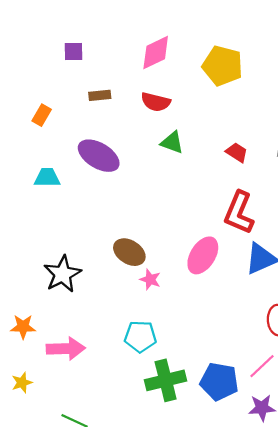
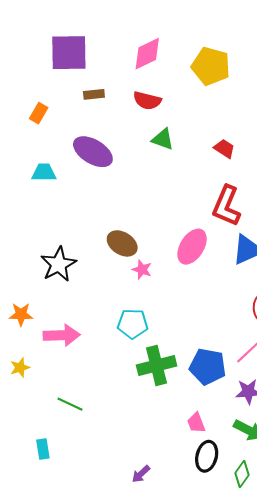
purple square: (73, 51) -> (69, 53), size x2.0

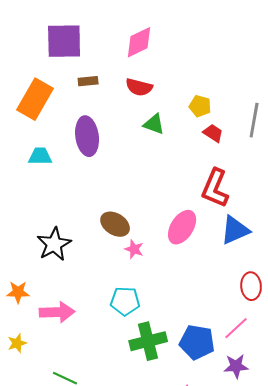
yellow pentagon: (211, 66) -> (200, 106), moved, size x0.6
orange rectangle: (39, 113) -> (35, 99), size x2.0
purple ellipse: (93, 152) -> (87, 136), turned 51

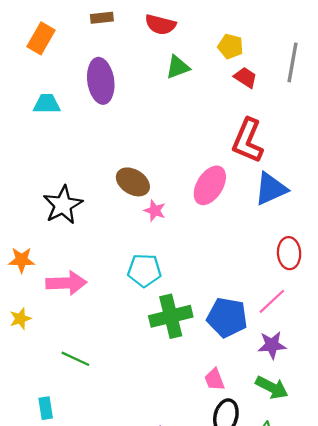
orange rectangle: (35, 99) -> (41, 38), size x0.7
green triangle: (154, 124) -> (178, 67), turned -40

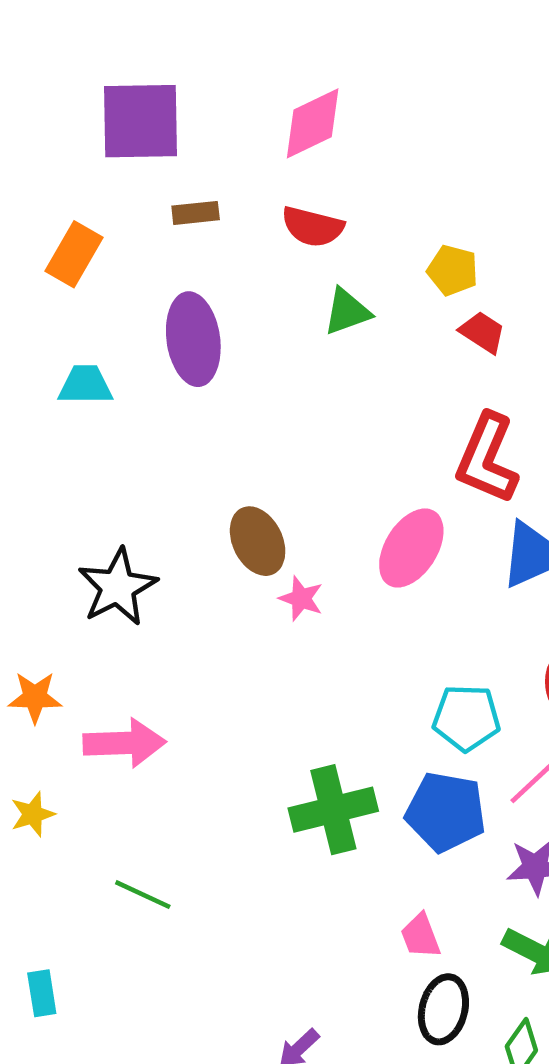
brown ellipse: (133, 182) -> (258, 541), turned 32
cyan pentagon: (144, 270) -> (466, 718), moved
cyan rectangle: (46, 408) -> (42, 993), moved

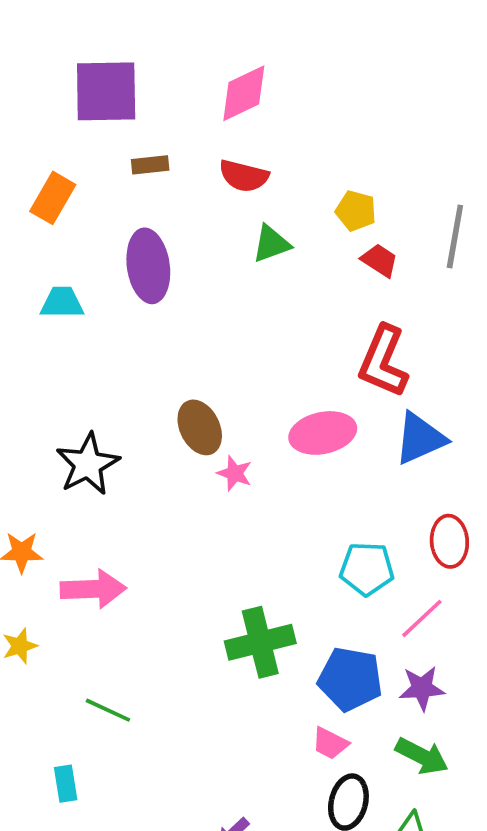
pink ellipse: (411, 548) -> (323, 433), turned 46
blue pentagon: (446, 812) -> (350, 679), moved
pink trapezoid: (420, 936) -> (330, 743), turned -42
cyan rectangle: (42, 993) -> (66, 784), moved

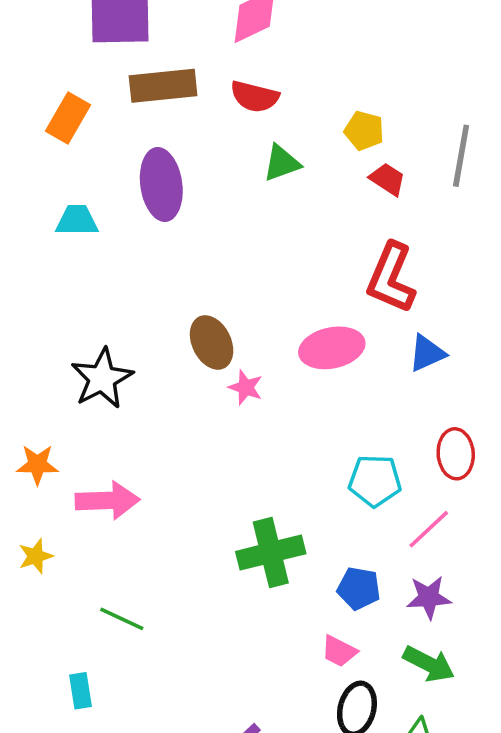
brown rectangle: (150, 165) -> (163, 86), size x1.8
blue triangle: (420, 438) -> (427, 353), size x0.7
blue pentagon: (350, 679) -> (359, 588), size x0.7

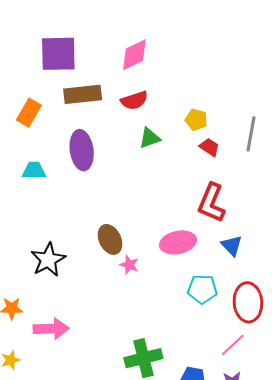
red semicircle: (255, 97) -> (134, 100), turned -32
blue triangle: (427, 353) -> (232, 246), turned -50
red ellipse: (456, 454) -> (248, 302), size x1.4
cyan pentagon: (375, 481) -> (202, 289), moved

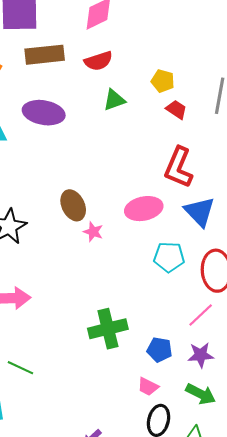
purple ellipse: (82, 150) -> (44, 113), turned -72
blue triangle: (232, 246) -> (200, 212), size x1.4

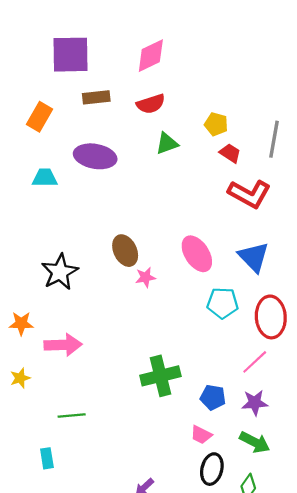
brown rectangle: (45, 55) -> (96, 97), size x0.7
red L-shape: (179, 167) -> (249, 194), moved, turned -84
pink ellipse: (144, 209) -> (197, 254), turned 69
pink star: (93, 232) -> (145, 277), turned -30
green line: (20, 368) -> (72, 415), turned -30

